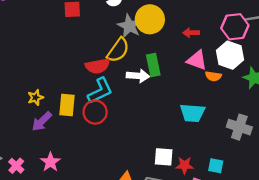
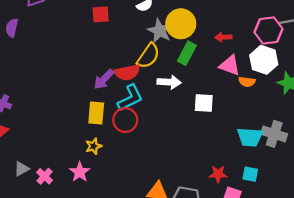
green rectangle: (153, 65) -> (187, 53), moved, turned 40
yellow star: (35, 97) -> (93, 146), moved
cyan trapezoid: (192, 113) -> (250, 137), moved
purple arrow: (42, 121) -> (104, 79), moved
white square: (164, 157) -> (204, 103), moved

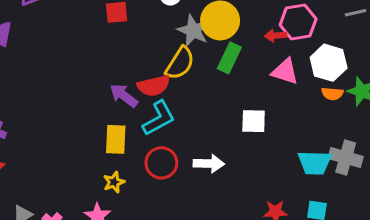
pink hexagon: (268, 30) -> (298, 22), moved
purple arrow: (104, 79) -> (124, 96), turned 85
white arrow: (169, 82) -> (209, 164), moved
orange semicircle: (247, 82) -> (332, 94), moved
red circle: (125, 120) -> (161, 163), moved

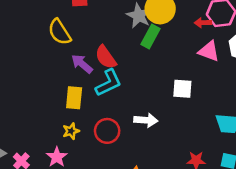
green rectangle: (229, 58) -> (151, 36), moved
yellow semicircle: (180, 63) -> (60, 32), moved, turned 112
red semicircle: (154, 86) -> (106, 57), turned 65
red circle: (161, 163) -> (107, 131), moved

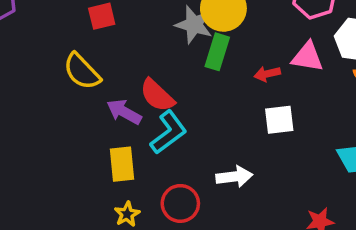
red arrow: (203, 23) -> (267, 74), moved

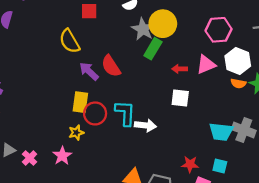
pink triangle: (307, 57) -> (206, 64), turned -45
cyan L-shape: (169, 132) -> (125, 113), moved, turned -64
red circle: (180, 203) -> (95, 113), moved

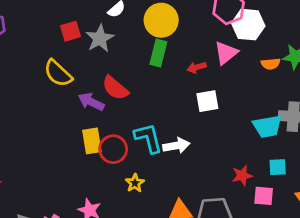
gray star: (143, 29) -> (100, 38), moved, turned 30
white hexagon: (238, 61) -> (248, 25), moved
yellow star: (76, 133) -> (135, 183), moved

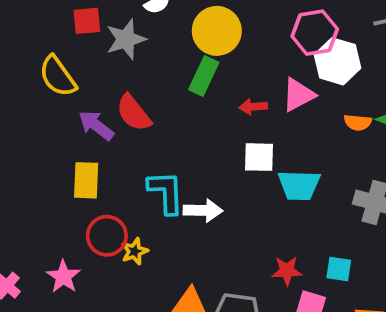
cyan trapezoid: (267, 126) -> (299, 185), moved
red circle: (113, 149) -> (107, 236), moved

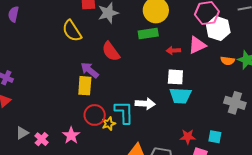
green rectangle: (204, 76) -> (148, 34), turned 54
purple arrow: (96, 125) -> (90, 70), moved
cyan trapezoid: (299, 185) -> (180, 96), moved
cyan L-shape: (166, 192) -> (124, 112), moved

